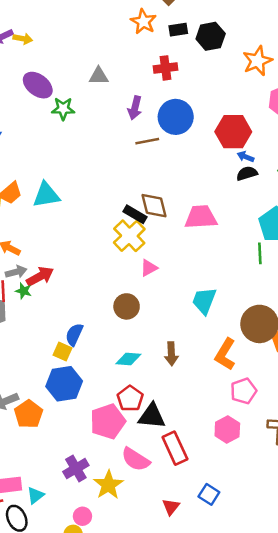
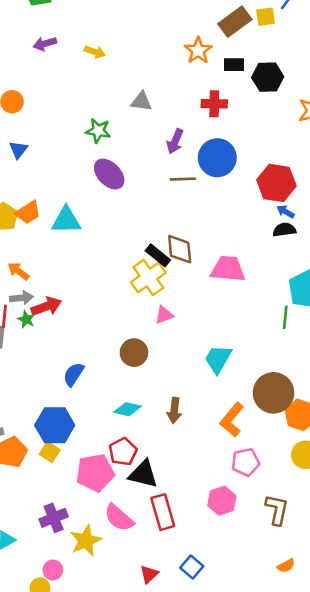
yellow arrow: (23, 39) -> (95, 52), moved
purple ellipse: (38, 85) -> (109, 174), moved
yellow square: (63, 351) -> (50, 452), moved

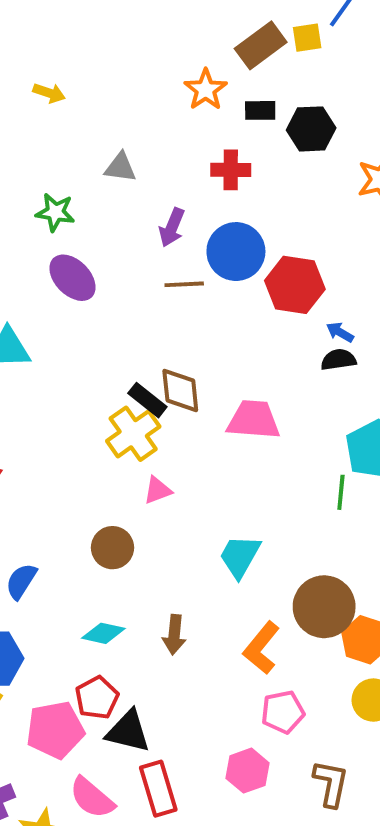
red hexagon: (276, 183) -> (295, 285), moved

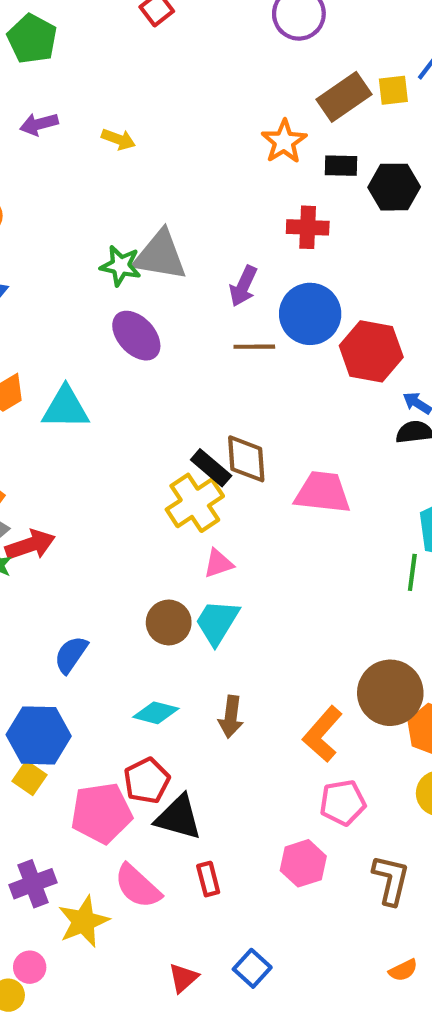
gray triangle: (120, 167) -> (160, 255), moved, size x1.6
cyan trapezoid: (240, 556) -> (217, 622), moved
red rectangle: (158, 789) -> (208, 879), size x0.6

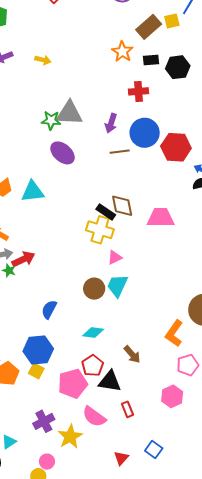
yellow cross: (195, 503) -> (100, 230), turned -32
brown arrow: (231, 717) -> (132, 354), moved, turned -42

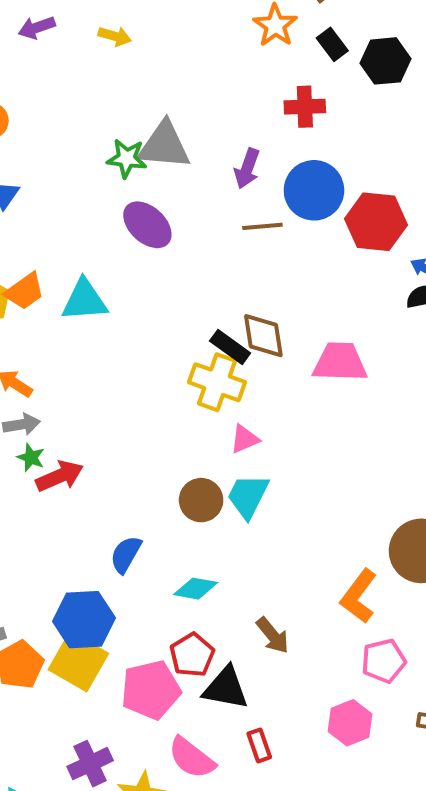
black rectangle: (151, 60) -> (332, 44), turned 56
red arrow: (23, 259) -> (60, 476), moved
blue semicircle: (49, 309) -> (126, 554), moved
yellow square: (36, 371) -> (78, 662), size x1.8

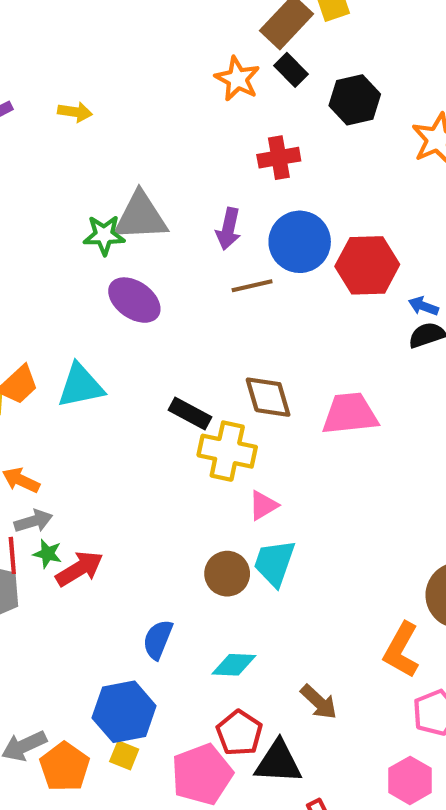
black rectangle: (332, 44) -> (291, 70), moved
black rectangle: (230, 347) -> (190, 414), moved
yellow square: (78, 662) -> (124, 755), size x0.5

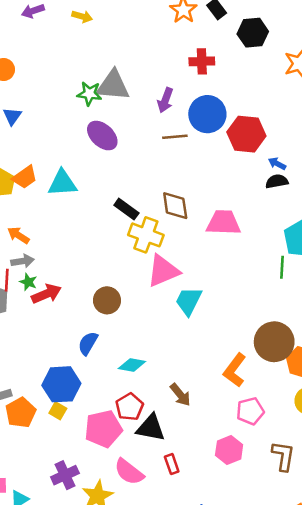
pink triangle: (263, 505) -> (163, 271), size x1.8
cyan trapezoid: (274, 563) -> (189, 301), moved
brown circle: (227, 574) -> (107, 300), moved

